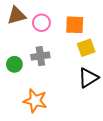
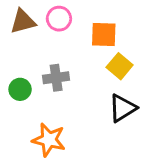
pink circle: (41, 23) -> (59, 19), moved
yellow square: (86, 48) -> (120, 66), turned -30

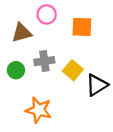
brown triangle: (23, 22) -> (22, 33), moved
yellow square: (120, 66) -> (73, 70), moved

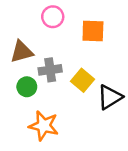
brown triangle: (22, 33) -> (22, 52), moved
green circle: (16, 70) -> (27, 87), moved

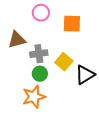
green circle: (27, 87) -> (40, 74), moved
orange star: (44, 126) -> (34, 97), turned -30

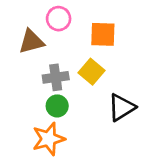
brown triangle: (17, 40) -> (31, 42), moved
yellow square: (64, 62) -> (92, 72), moved

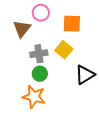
brown triangle: (31, 42) -> (22, 29), turned -36
orange star: (49, 139) -> (34, 97), turned 30

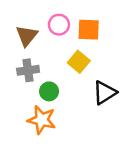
pink circle: (41, 13) -> (59, 25), moved
gray cross: (39, 54) -> (28, 70), moved

